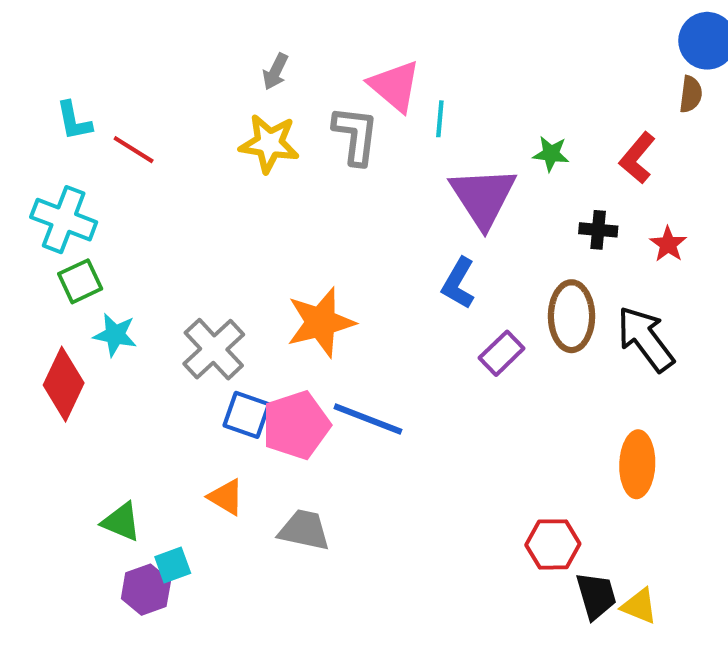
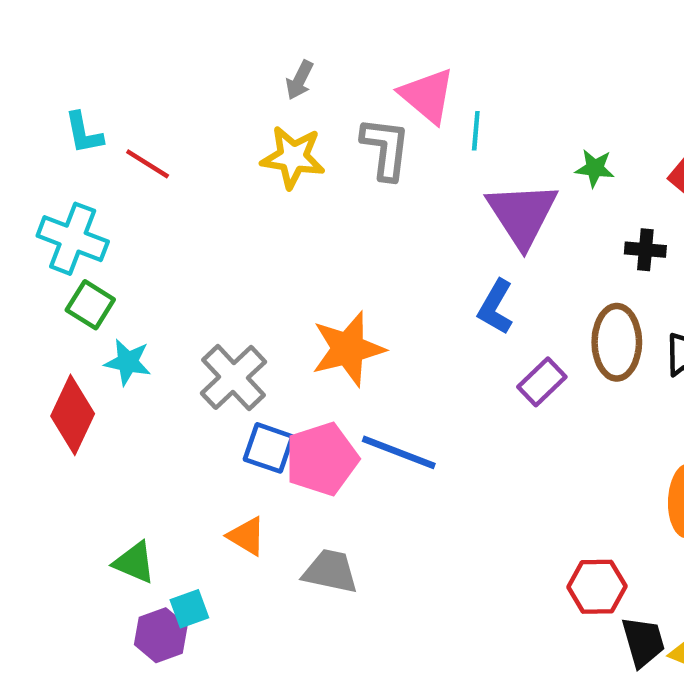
green square: (80, 281) -> (90, 305), turned -33

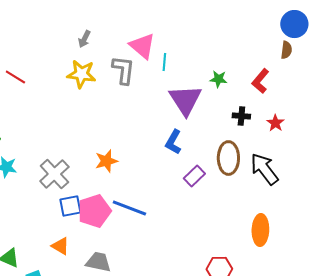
orange star: (348, 349) -> (106, 161), size x0.7
blue square: (269, 448) -> (70, 206), turned -30

